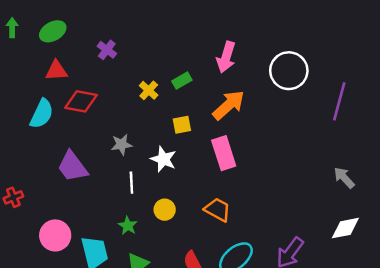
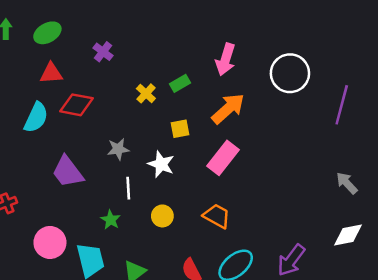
pink rectangle: (224, 153) -> (223, 158), turned 56
green star: (128, 226) -> (111, 220), moved

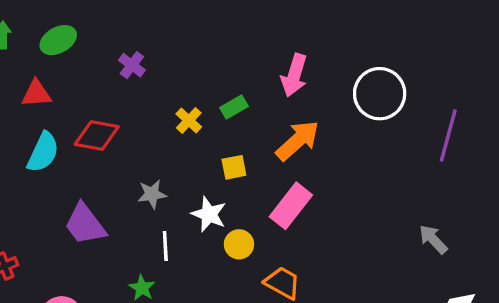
red triangle: (51, 73) -> (36, 94), moved
gray arrow: (347, 183) -> (433, 239), moved
yellow circle: (162, 216) -> (239, 244), moved

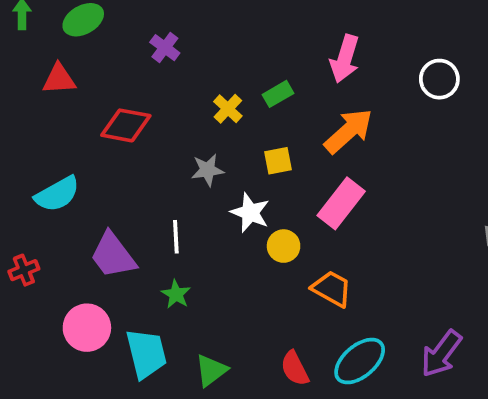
white circle: (380, 94) -> (439, 79), size x0.7
cyan semicircle: (43, 152) -> (57, 194), moved, turned 36
gray star: (152, 194) -> (207, 170), moved
purple trapezoid: (85, 224) -> (113, 255), moved
white line: (165, 246) -> (176, 237), moved

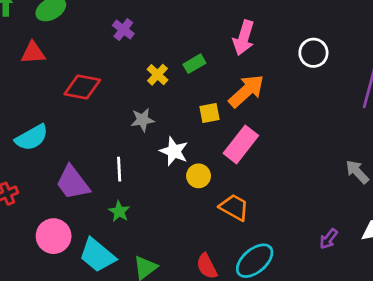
purple cross: (165, 48) -> (123, 30), moved
yellow square: (278, 161) -> (209, 113), moved
cyan trapezoid: (146, 354) -> (97, 255), turned 144
purple arrow: (441, 354) -> (328, 239), moved, size x0.6

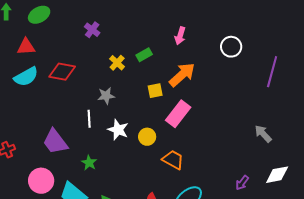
pink arrow: (244, 38) -> (180, 36), size x0.7
cyan semicircle: (32, 138) -> (26, 77), moved
white star: (174, 151) -> (118, 130), moved
white line: (119, 169) -> (89, 119), moved

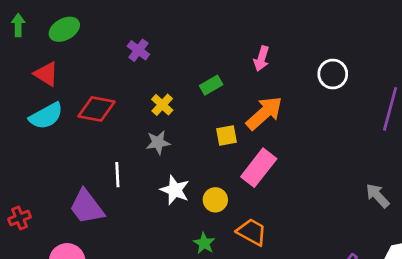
red triangle: (26, 47) -> (46, 74), turned 36
yellow cross: (117, 63) -> (162, 105), moved
white line: (89, 119) -> (117, 175), moved
green star: (89, 163) -> (204, 243), moved

